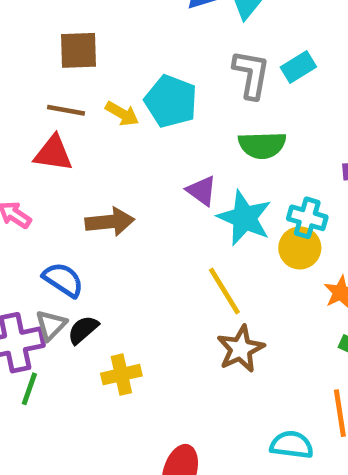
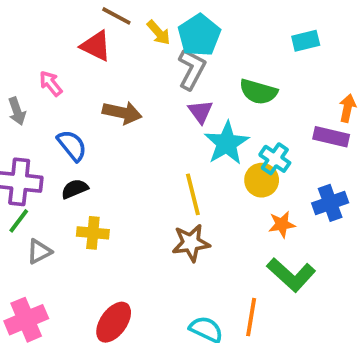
gray L-shape: (251, 74) -> (192, 69), moved
gray triangle: (51, 325) -> (39, 251), moved

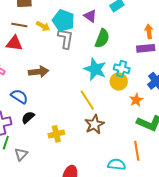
green semicircle: (258, 92) -> (102, 38), turned -66
purple triangle: (200, 112) -> (90, 16), moved
yellow cross: (93, 233) -> (56, 134), moved

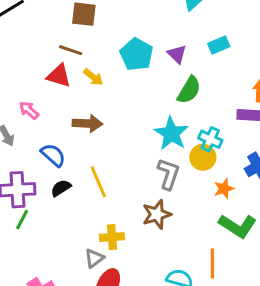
yellow arrow: (43, 26) -> (93, 77), moved
gray L-shape: (65, 39) -> (169, 174), moved
yellow line: (87, 100) -> (98, 182), moved
yellow cross: (56, 134) -> (112, 237), moved
gray triangle: (21, 154) -> (94, 258), moved

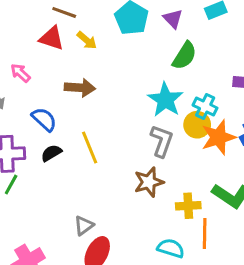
orange star: (224, 189) -> (218, 137), moved, size x1.6
yellow cross: (112, 237) -> (188, 206), moved

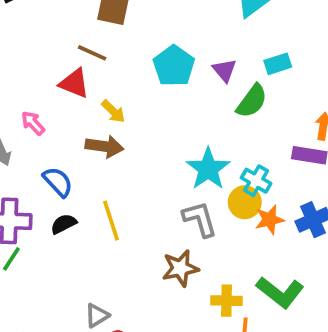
yellow arrow: (87, 40) -> (113, 111), moved
green semicircle: (184, 56) -> (252, 101), moved
orange star: (218, 137) -> (270, 220), size x0.7
gray L-shape: (162, 141) -> (200, 219), turned -40

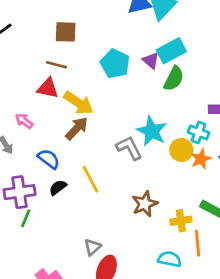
cyan rectangle: (278, 64) -> (171, 51), moved, size x1.5
yellow arrow: (113, 111) -> (78, 103), size x1.6
brown arrow: (104, 146) -> (77, 128), turned -45
cyan cross: (256, 181) -> (198, 132), moved
gray L-shape: (200, 219) -> (129, 148), moved

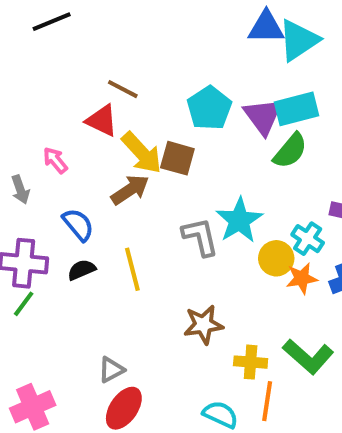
brown square: (66, 32) -> (177, 158), moved
purple triangle: (151, 61) -> (263, 116), size x1.5

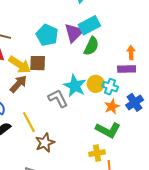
purple triangle: (263, 116) -> (74, 33), turned 35
yellow circle: (276, 258) -> (96, 84), moved
brown star: (203, 325) -> (45, 143), moved
green L-shape: (308, 357) -> (108, 130), moved

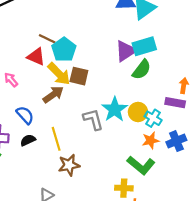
cyan pentagon: (47, 35) -> (64, 50), moved

